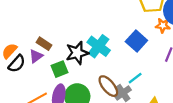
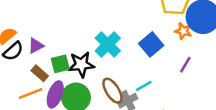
brown rectangle: (44, 44) -> (40, 73), moved
black star: (77, 53) -> (81, 64), moved

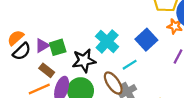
green square: (60, 64) -> (58, 47), moved
cyan line: (144, 86) -> (130, 65), moved

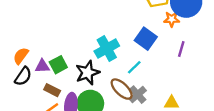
orange semicircle: (16, 38) -> (21, 56), moved
cyan cross: (107, 41) -> (107, 49), turned 30
purple triangle: (42, 46) -> (42, 66), turned 40

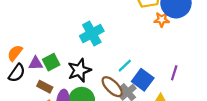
blue square: (146, 39) -> (143, 80), moved
cyan cross: (107, 49) -> (92, 34), moved
purple line: (181, 49) -> (174, 73), moved

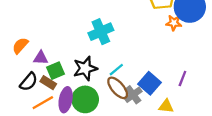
green square: (51, 62) -> (55, 71), moved
cyan line: (125, 66) -> (116, 70), moved
black semicircle: (17, 73) -> (29, 82), moved

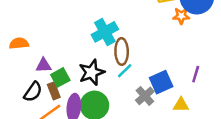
orange semicircle: (20, 46) -> (19, 43), moved, turned 48
brown rectangle: (48, 83) -> (54, 91), turned 42
blue square: (149, 83) -> (161, 82), turned 30
brown ellipse: (118, 88) -> (122, 51), moved, turned 45

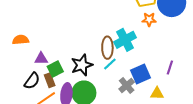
orange star: (181, 16) -> (149, 20), moved
cyan cross: (105, 32) -> (125, 40), moved

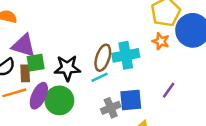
purple triangle: (41, 59) -> (24, 46), size x1.5
purple line: (170, 68) -> (169, 90), moved

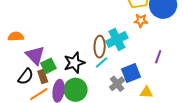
purple triangle: (24, 46) -> (35, 55), turned 45

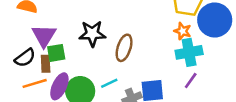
cyan cross: (117, 39) -> (189, 52), moved
cyan line: (101, 62) -> (109, 83), moved
black star: (74, 63) -> (92, 34), moved

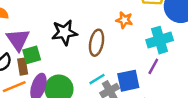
orange star: (182, 31) -> (124, 20), moved
purple line: (191, 80) -> (153, 66), moved
cyan line: (109, 83) -> (97, 79), moved

